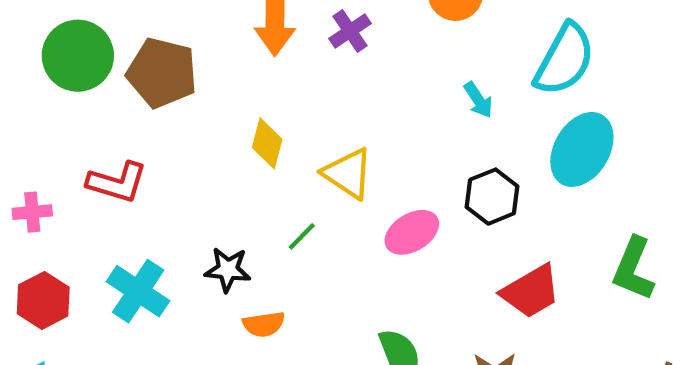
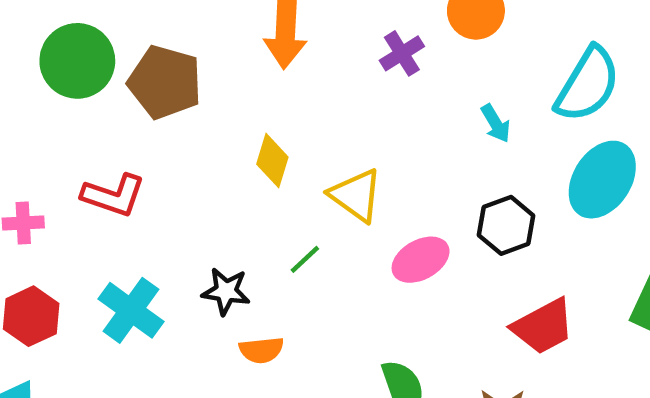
purple cross: (350, 31) -> (402, 53), moved

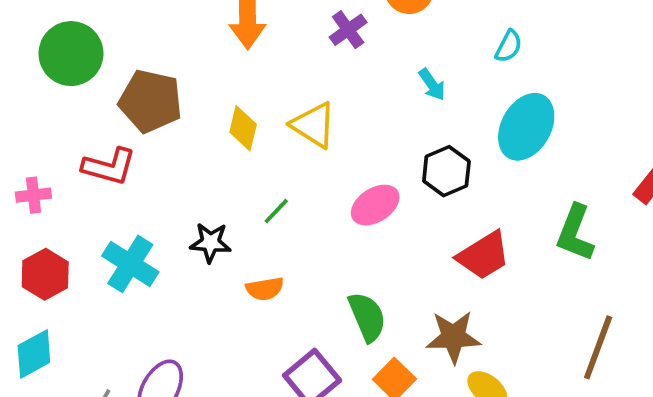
brown pentagon: (165, 82) -> (150, 101), moved
cyan semicircle: (588, 84) -> (509, 46), size x0.5
yellow triangle: (356, 195) -> (314, 125), moved
orange semicircle: (261, 350) -> (265, 289), moved

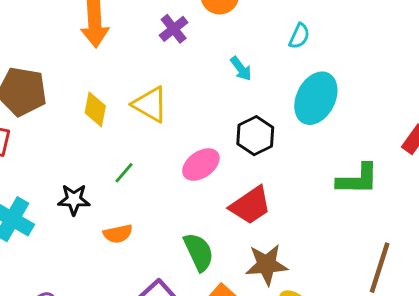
green L-shape: (575, 233) -> (358, 179), turned -108
red trapezoid: (484, 255) -> (250, 205), moved

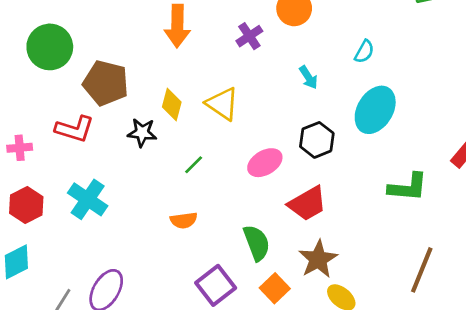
black star: (74, 200) -> (142, 133), moved
brown star: (267, 265) -> (318, 259), turned -30

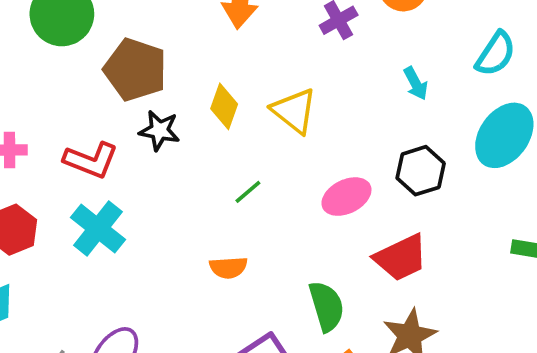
cyan semicircle: (364, 52) -> (496, 54), size x1.4
red L-shape: (75, 129) -> (91, 160), moved
black star: (142, 133) -> (159, 130), moved

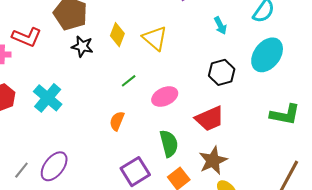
red L-shape: (91, 160) -> (27, 37), moved
pink ellipse: (346, 197) -> (165, 97), moved
orange semicircle: (228, 268) -> (117, 121), turned 114

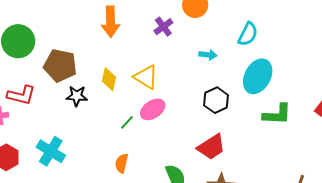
cyan arrow: (220, 26) -> (208, 55), turned -48
pink ellipse: (165, 97) -> (153, 109), moved
green L-shape: (285, 115) -> (277, 114), moved

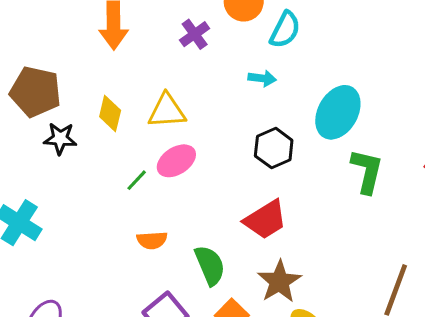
cyan semicircle: (248, 34) -> (285, 30), moved
yellow triangle: (146, 77) -> (167, 111), turned -36
green L-shape: (277, 114) -> (367, 171), turned -80
orange semicircle: (122, 163) -> (152, 240), moved, turned -108

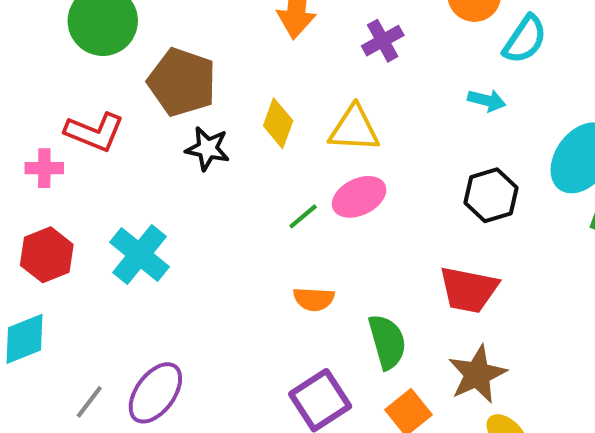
purple cross: (195, 34) -> (383, 41), moved
red trapezoid: (265, 220) -> (469, 290), turned 36

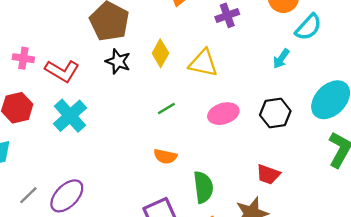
cyan arrow: (487, 100) -> (281, 59), turned 102
red L-shape: (94, 132) -> (62, 71), moved
pink ellipse: (359, 197) -> (223, 114), moved
red trapezoid: (469, 290) -> (268, 174), moved, size x0.7

